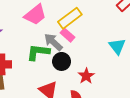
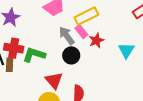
green L-shape: (38, 52) -> (34, 55), moved
red star: (86, 76) -> (96, 41), moved

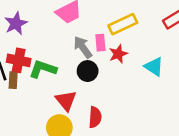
yellow rectangle: (86, 16) -> (123, 24), moved
pink rectangle: (81, 32) -> (100, 43), turned 32
cyan triangle: (126, 50) -> (154, 67), turned -30

